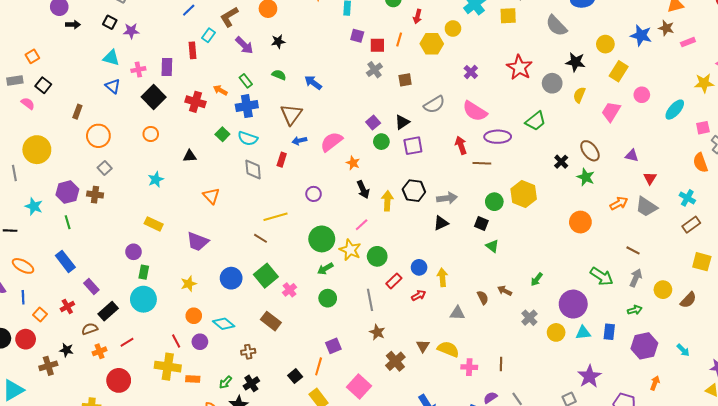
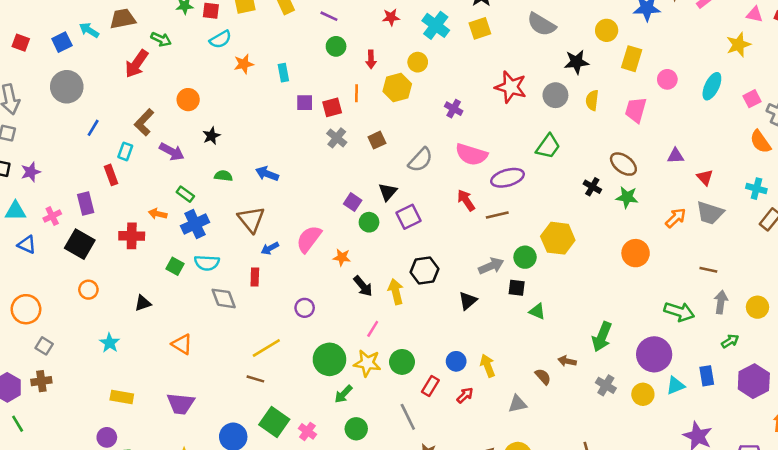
gray arrow: (447, 198) -> (491, 266), moved
green arrow: (537, 279) -> (602, 337), size x1.6

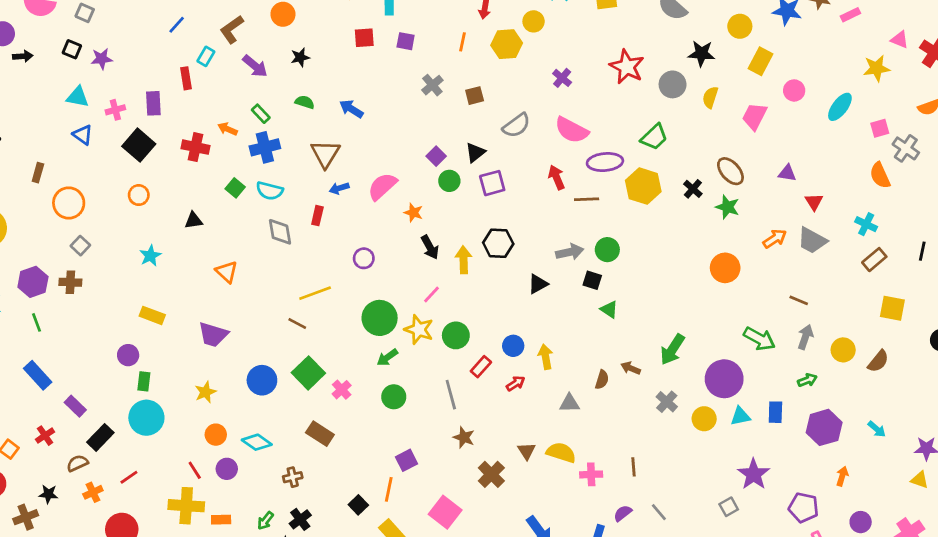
red square: (332, 107) -> (364, 38), moved
yellow hexagon: (558, 238) -> (643, 186), moved
brown semicircle: (543, 377) -> (602, 380), turned 48

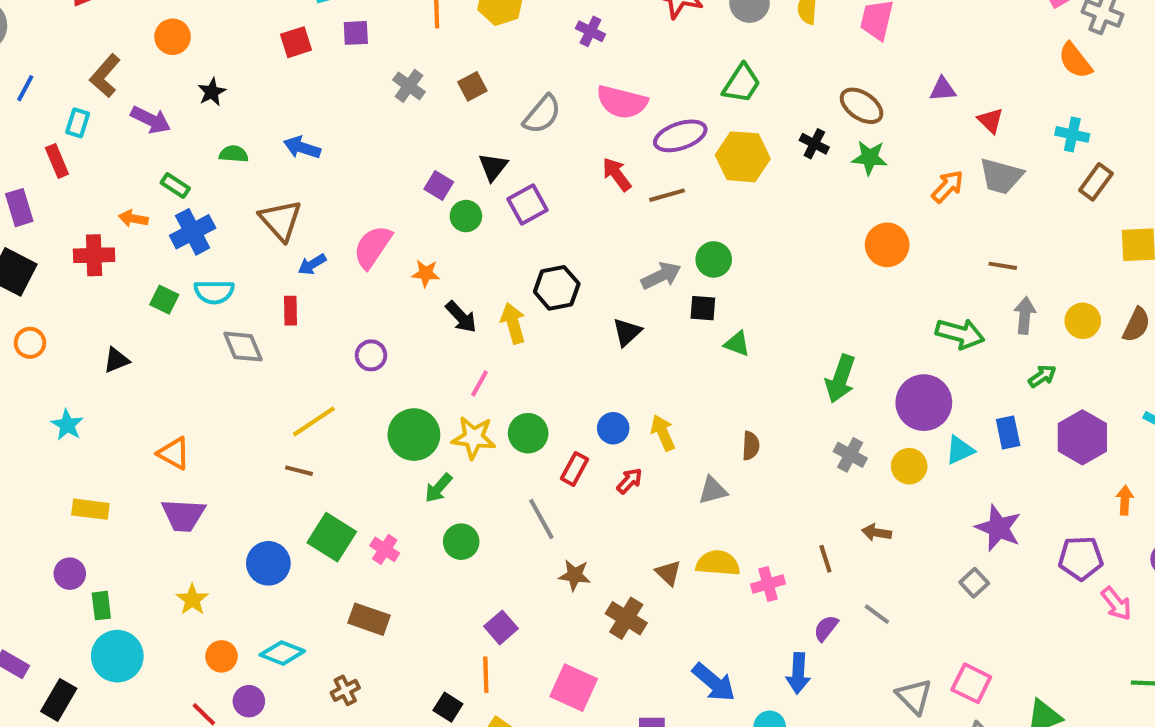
orange triangle: (227, 272) -> (174, 453), moved
brown arrow: (631, 368) -> (876, 532), moved

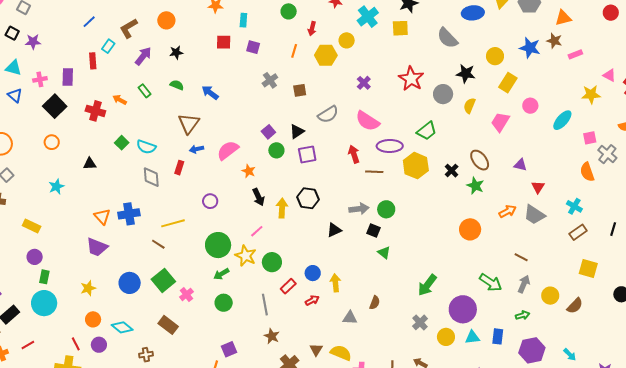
purple arrow: (151, 120) -> (143, 56), turned -96
blue cross: (193, 232) -> (129, 214), moved
yellow rectangle: (90, 509) -> (32, 226), moved

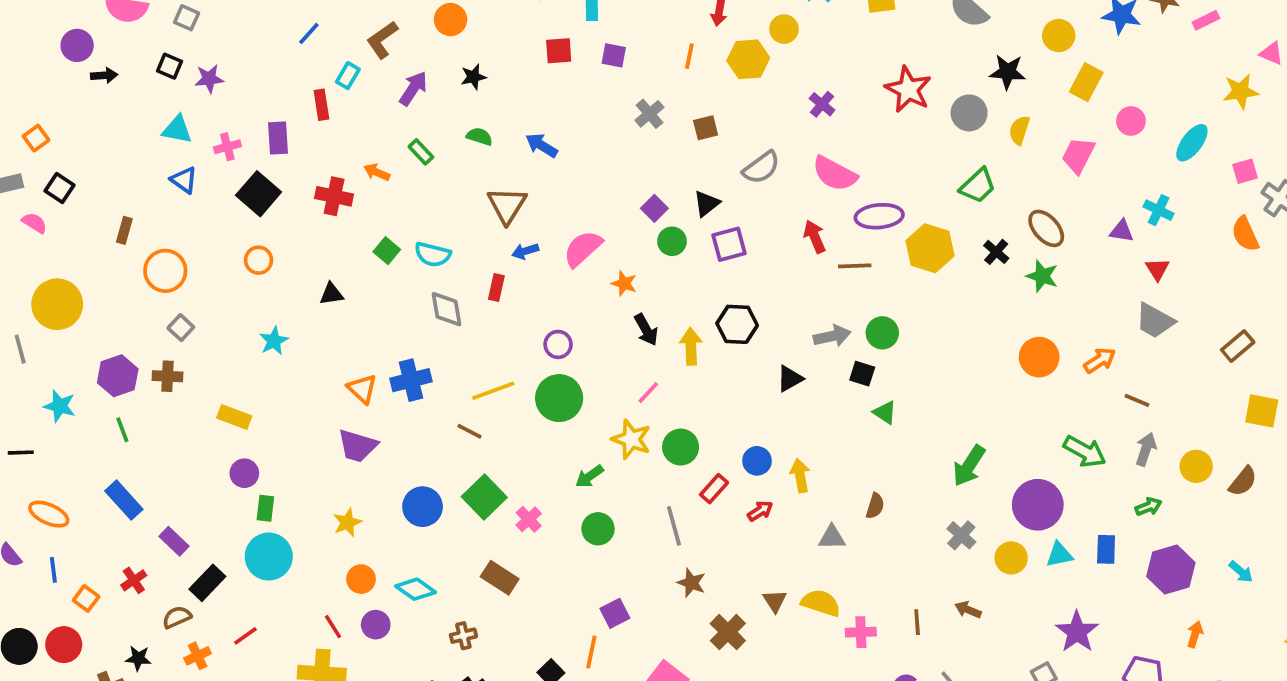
green trapezoid: (427, 131) -> (978, 186), moved
cyan cross: (574, 206) -> (1159, 210), moved
orange arrow: (508, 211) -> (1100, 360), moved
green circle: (218, 245) -> (559, 398), moved

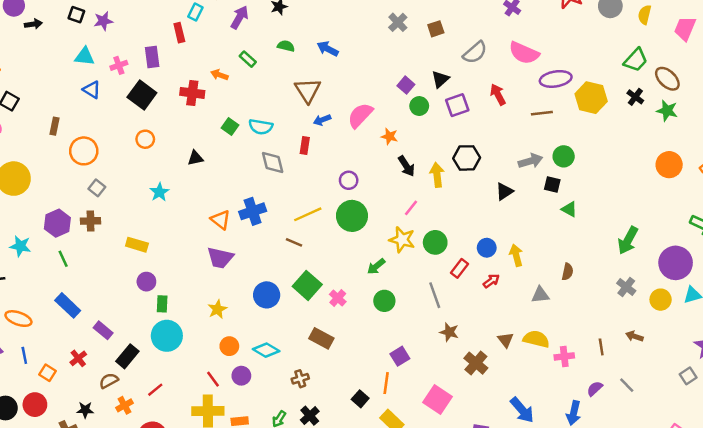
green trapezoid: (978, 186) -> (636, 60), moved
red arrow: (815, 237) -> (498, 94), moved

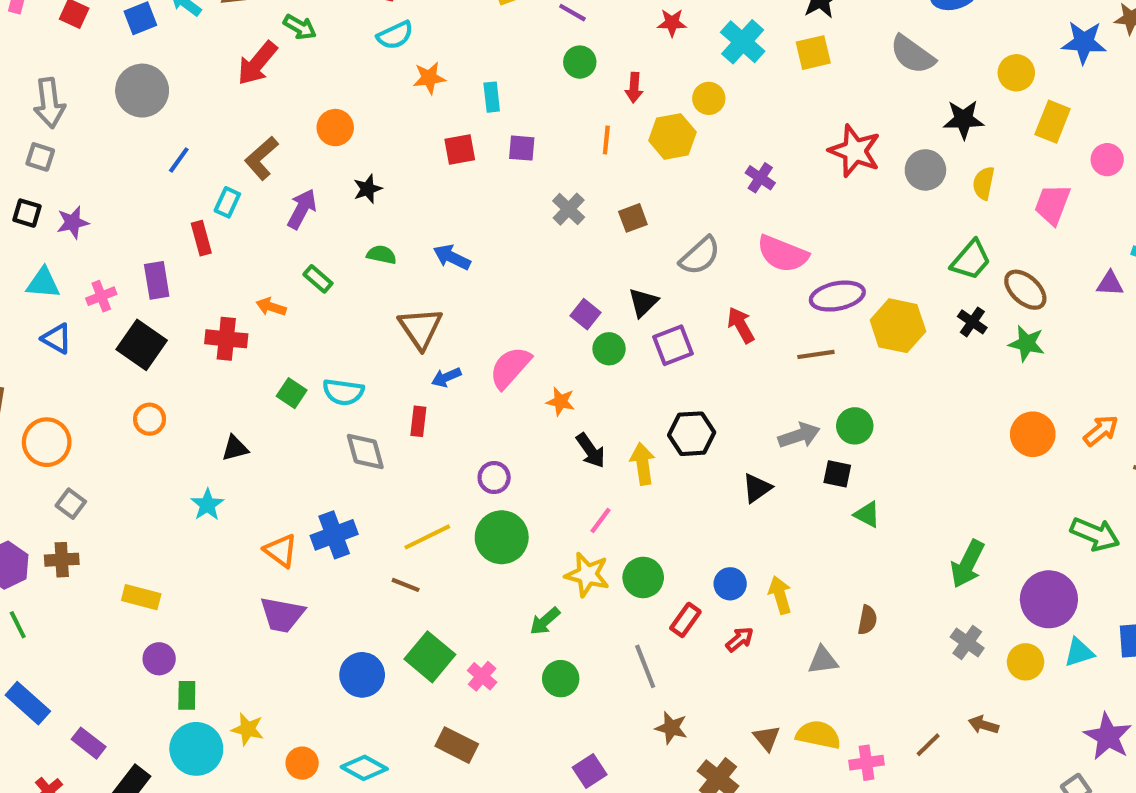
cyan star: (159, 192) -> (207, 505), moved
yellow star: (217, 309) -> (248, 729), moved, turned -30
brown line: (601, 347) -> (928, 745), turned 56

